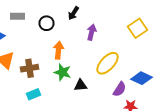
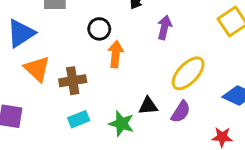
black circle: (46, 23) -> (99, 29), moved
green star: (62, 72) -> (121, 124), moved
purple semicircle: (120, 89) -> (181, 112), moved

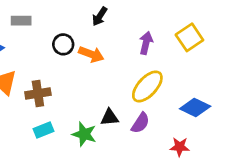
purple arrow: (164, 27) -> (146, 43), moved
orange arrow: (116, 54) -> (91, 54), moved, turned 105

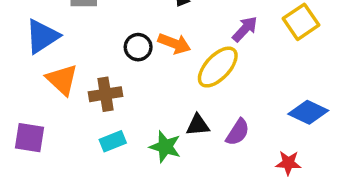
purple arrow: (146, 43) -> (245, 29), turned 30
black circle: (63, 44) -> (138, 47), moved
yellow ellipse: (147, 86) -> (218, 67), moved

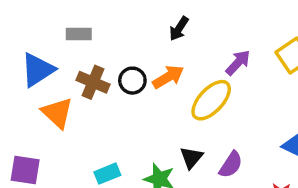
orange arrow: (174, 43) -> (168, 77), turned -52
brown cross: (106, 94) -> (93, 82), moved, turned 32
black triangle: (198, 125) -> (191, 157), turned -45

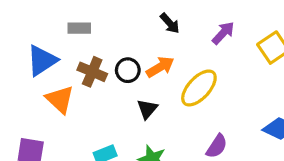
black arrow: (179, 29) -> (170, 23), turned -75
purple arrow: (238, 63) -> (223, 33), moved
black triangle: (191, 157) -> (147, 109), moved

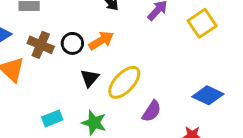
yellow ellipse: (199, 88) -> (124, 82), moved

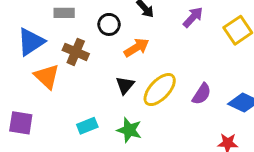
black circle: (72, 43) -> (109, 24), moved
purple semicircle: (152, 111) -> (202, 94), moved

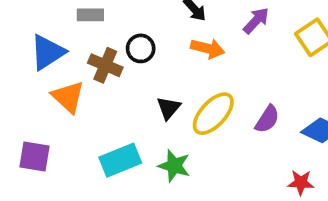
black circle: (109, 24) -> (141, 48), moved
orange arrow: (137, 48) -> (208, 48), moved, turned 45
cyan rectangle: (87, 126) -> (120, 160), size x1.5

